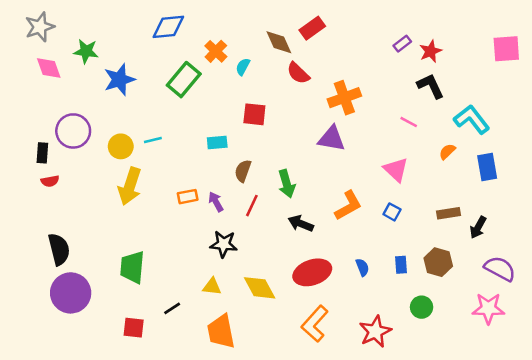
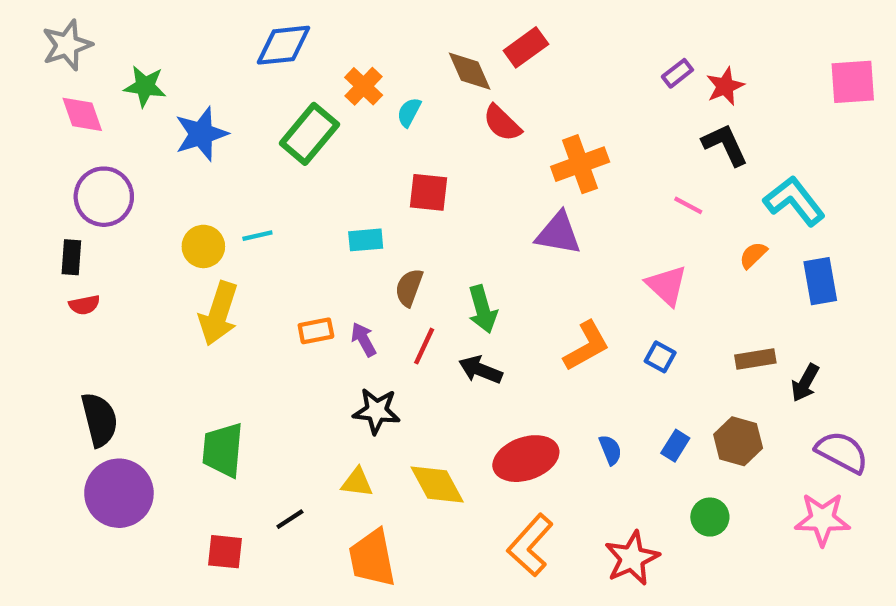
purple circle: (73, 131) -> (104, 197), moved
black arrow: (301, 224) -> (480, 370), moved
blue rectangle: (401, 265) -> (675, 446), turned 36

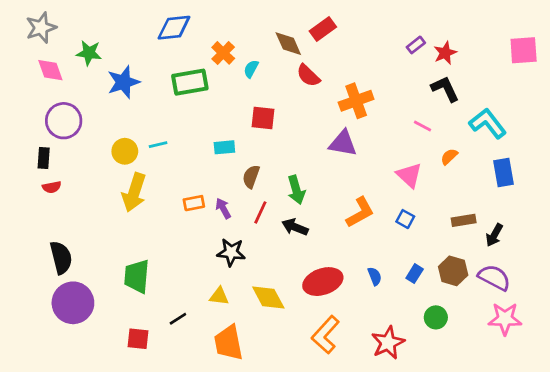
green rectangle: (309, 134) -> (190, 82), turned 40
orange semicircle: (753, 255) -> (449, 157), moved
purple semicircle: (842, 452) -> (494, 278), moved

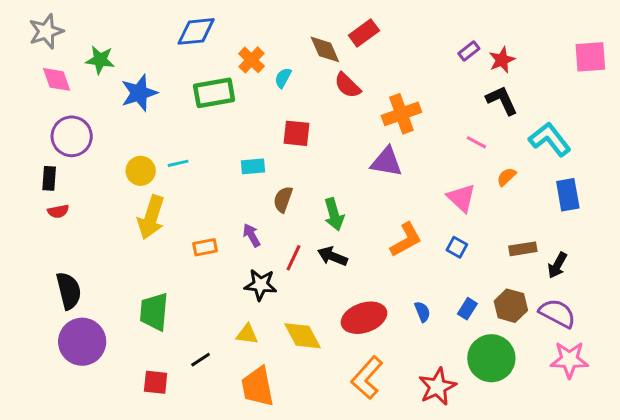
orange rectangle: (194, 203) -> (205, 247), moved
red line: (260, 212) -> (293, 258), moved
green circle: (436, 317) -> (491, 358), size x1.8

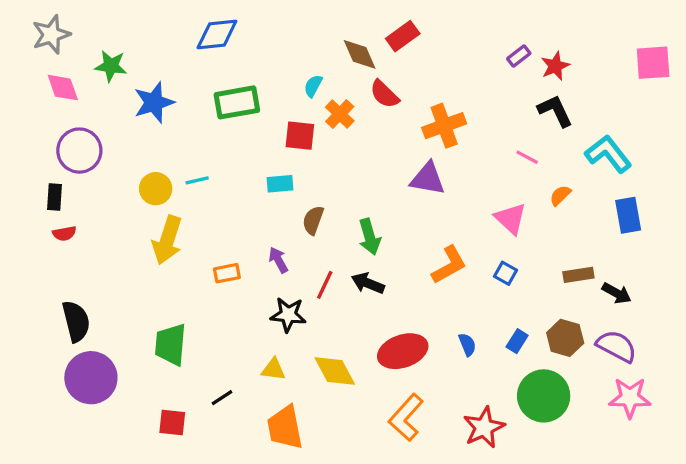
orange cross: (252, 60) -> (340, 114), moved
red square: (296, 133) -> (300, 136), moved
black arrow: (557, 265) -> (617, 293), turned -90

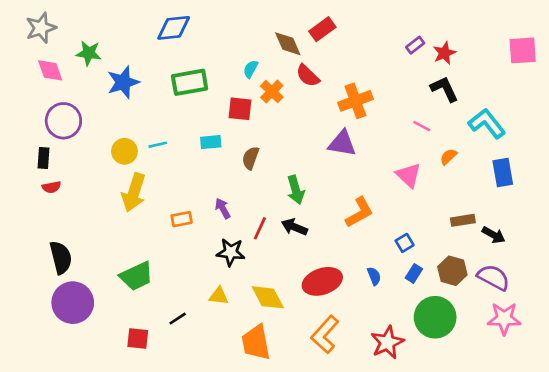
cyan rectangle: (280, 184) -> (211, 142), moved
brown semicircle: (313, 220) -> (251, 158), moved
blue square: (505, 273) -> (405, 243), moved, turned 30
green trapezoid: (171, 345) -> (136, 276), turned -120
orange trapezoid: (285, 427) -> (256, 342), moved

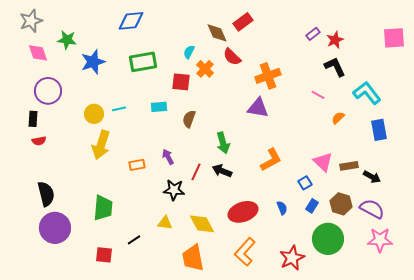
pink triangle: (409, 175) -> (323, 162), moved
green trapezoid: (136, 276) -> (103, 208), turned -60

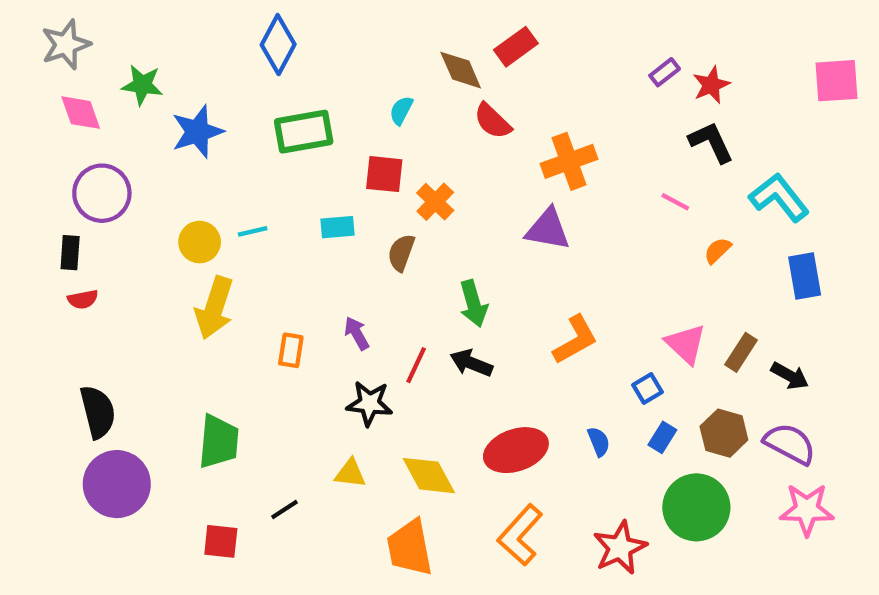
blue diamond: (131, 21) -> (278, 45), turned -56
orange cross: (205, 69) -> (435, 202), moved
orange rectangle: (137, 165) -> (291, 350), turned -70
brown rectangle: (349, 166) -> (741, 352), turned -48

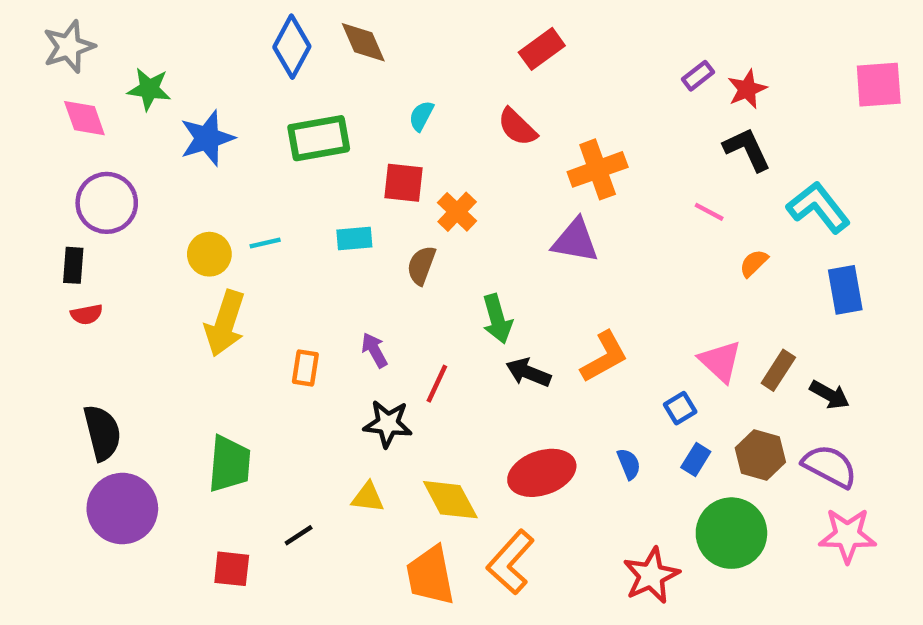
brown diamond: (461, 70) -> (363, 42), moved
black arrow: (471, 363) -> (528, 372), moved
orange L-shape: (520, 535) -> (511, 562), moved

